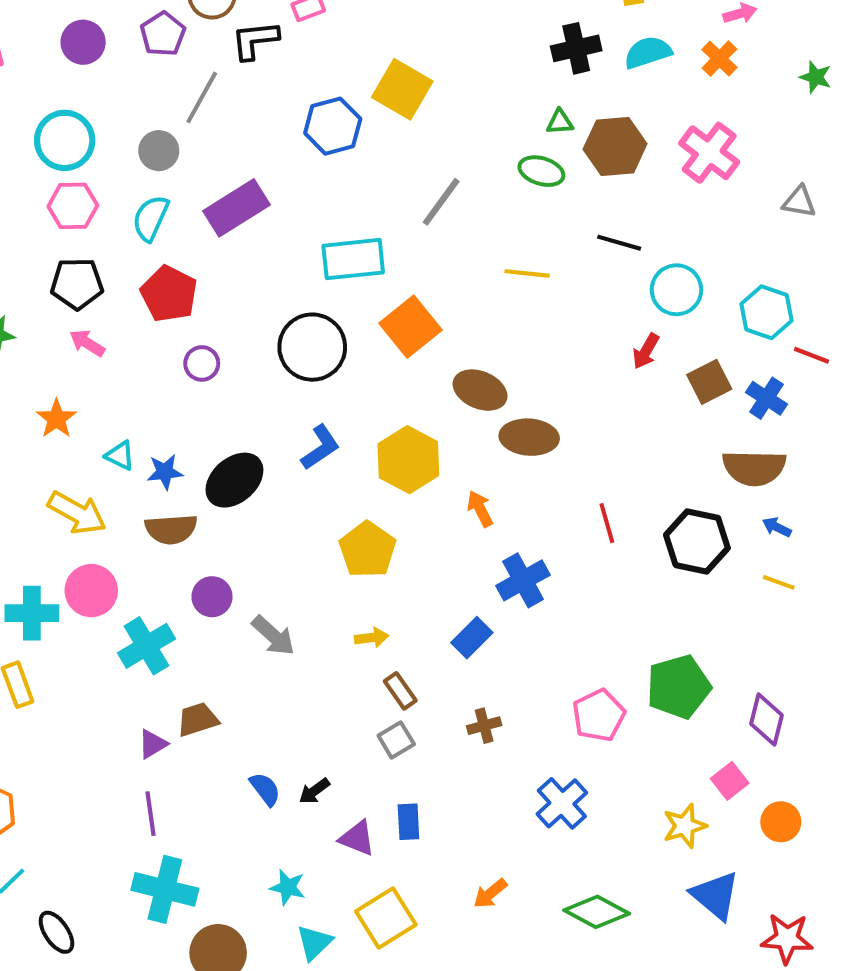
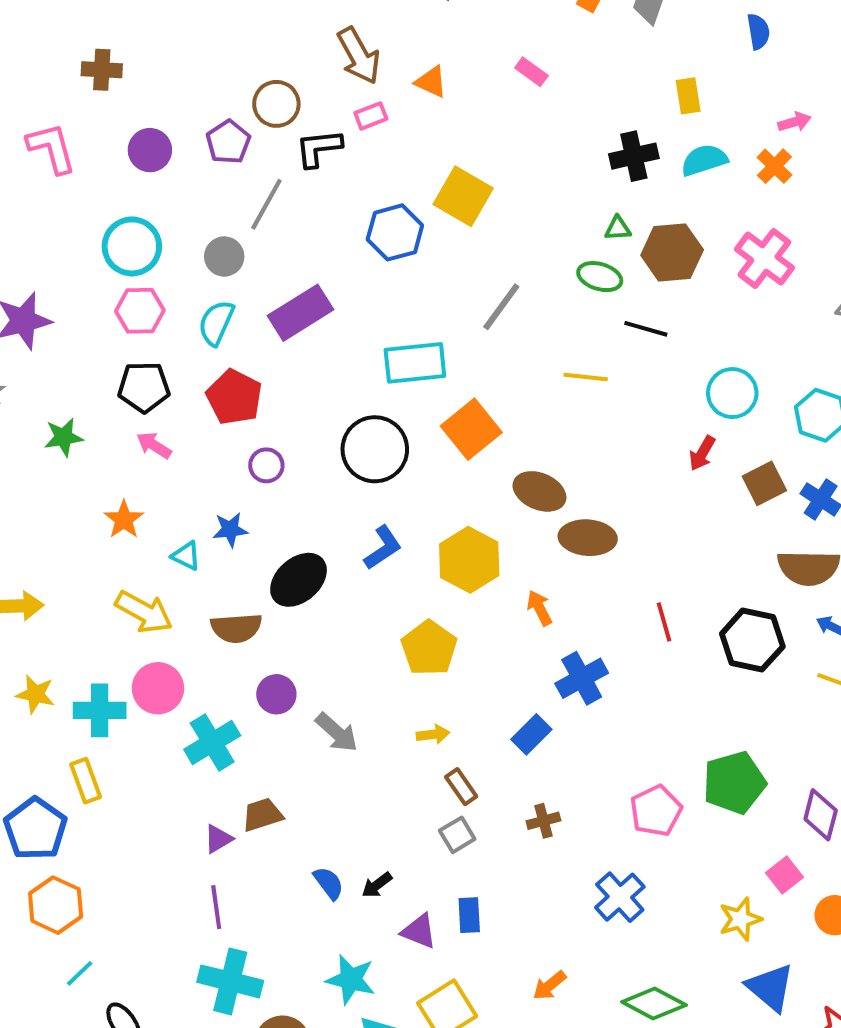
black line: (619, 243) -> (646, 329), moved
blue star: (165, 472) -> (230, 530), moved
cyan star: (288, 887) -> (351, 979), size x1.4

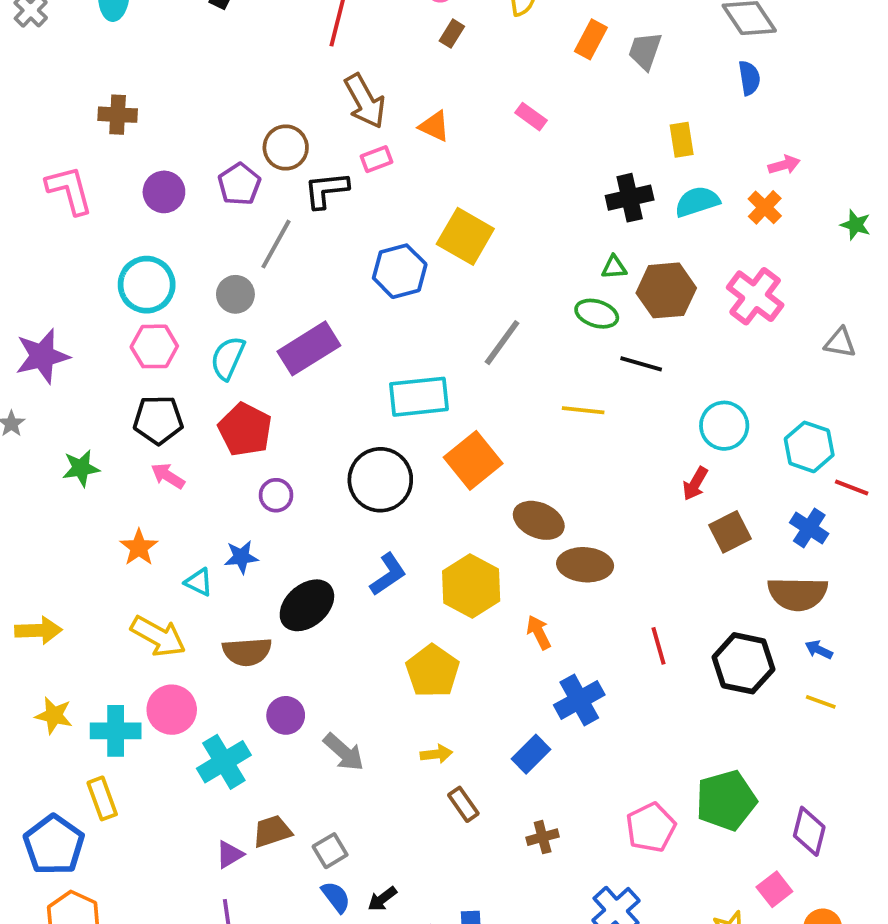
brown square: (764, 483) -> (730, 532), moved
gray square: (457, 835) -> (330, 851), moved

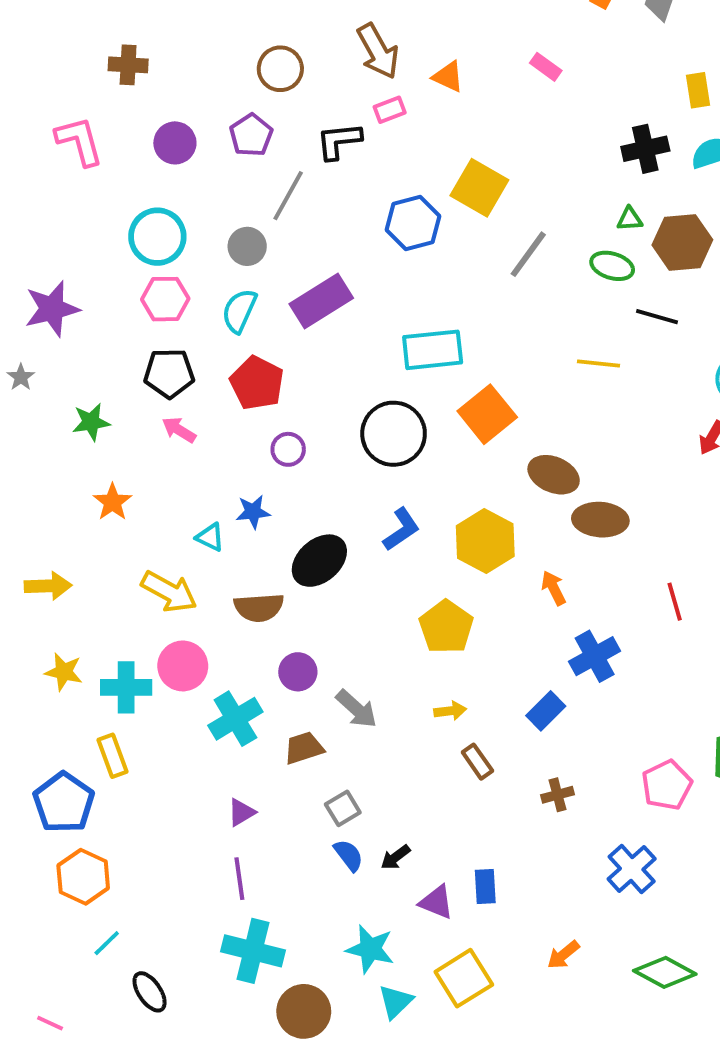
brown circle: (286, 147) -> (280, 69), moved
gray line: (502, 343) -> (528, 254), moved
orange star: (139, 547) -> (112, 502), moved
brown trapezoid: (272, 831) -> (304, 748), moved

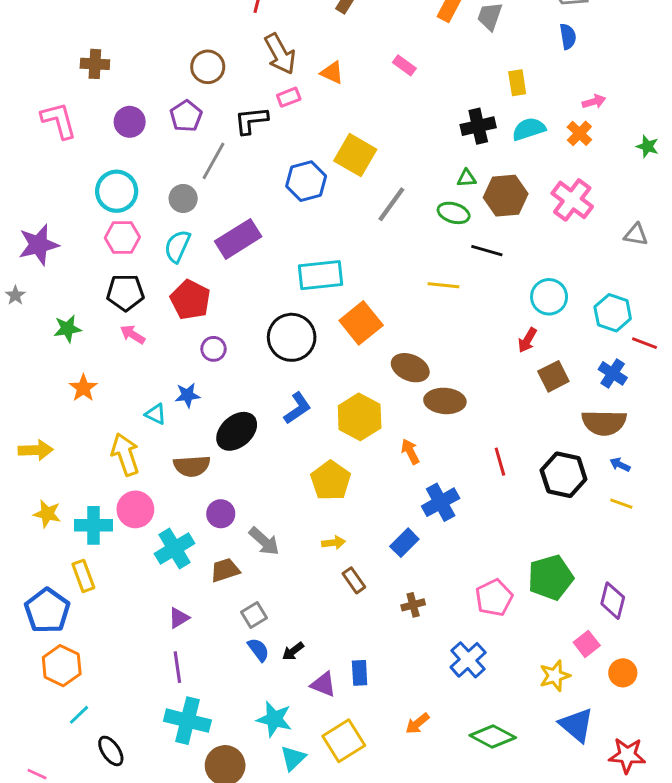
yellow arrow: (169, 592) -> (125, 454), turned -138

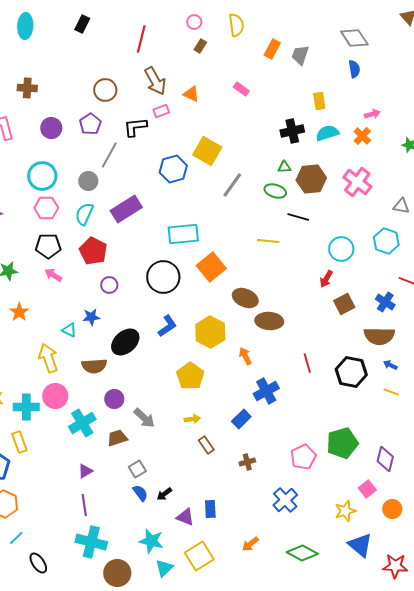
cyan hexagon: (613, 313) -> (386, 241), moved

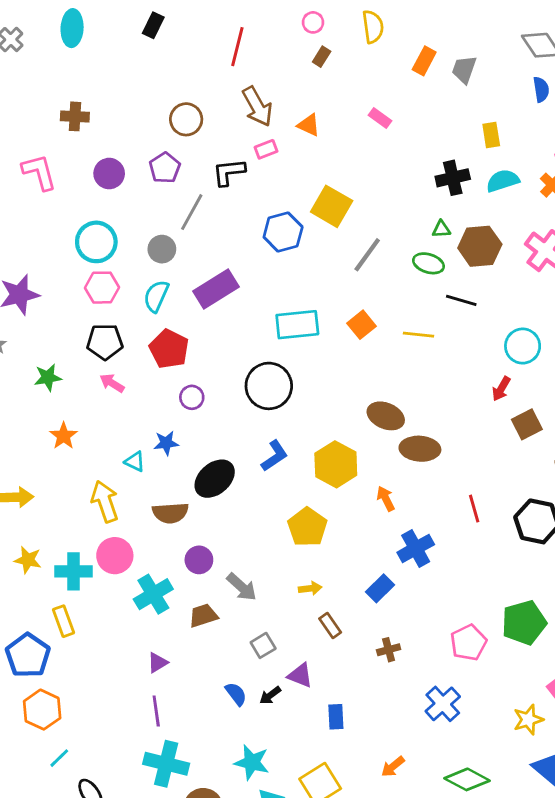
orange square: (211, 267) -> (361, 325), moved, size x0.7
gray square: (137, 469) -> (263, 645), moved
purple triangle: (185, 517) -> (300, 675), moved

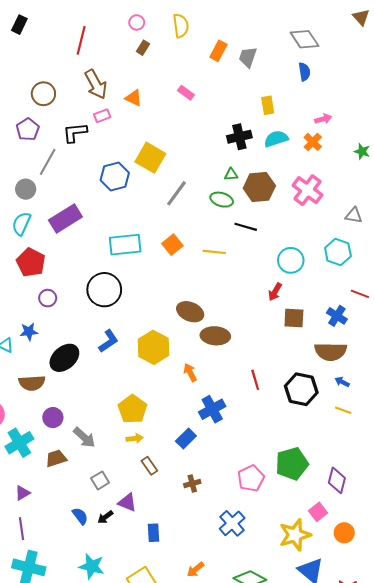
brown square: (527, 424) -> (294, 318), turned 30
yellow pentagon: (307, 527) -> (133, 409), moved
yellow star: (528, 720) -> (295, 535), size x1.4

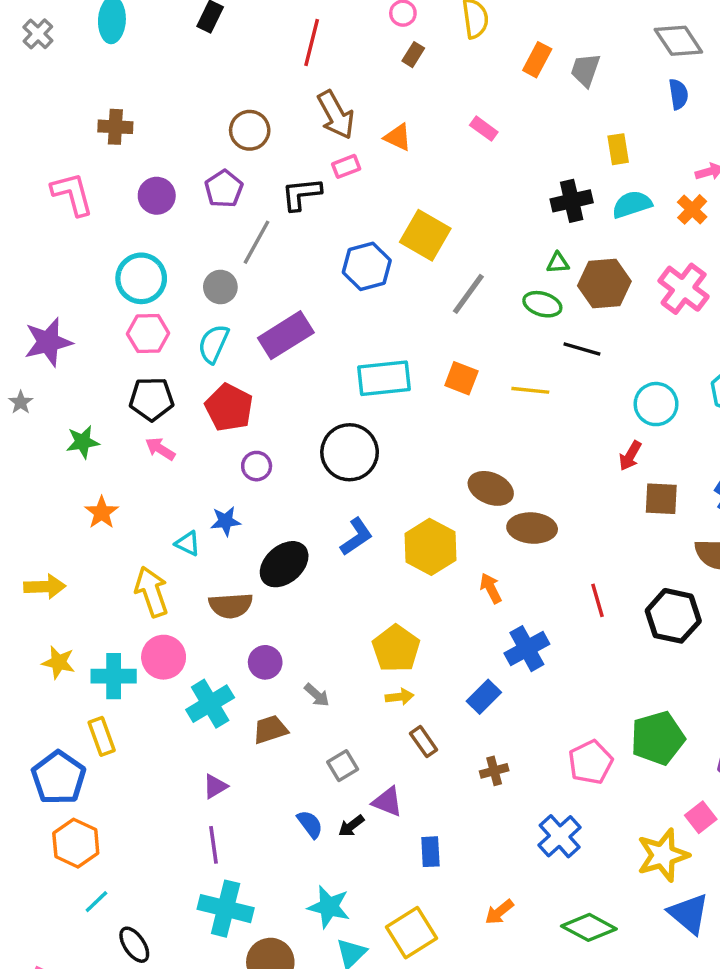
orange square: (172, 245) -> (461, 378), turned -30
gray arrow: (84, 437) -> (317, 695), size x0.7

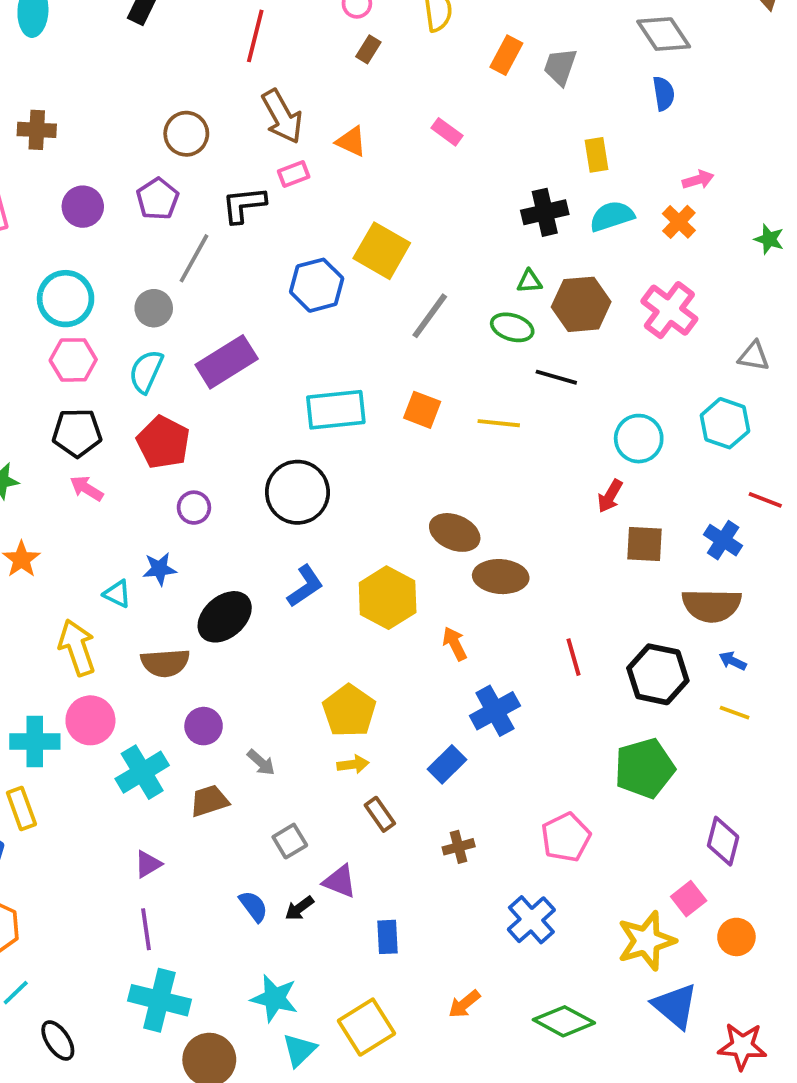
green pentagon: (658, 738) -> (644, 768), moved

